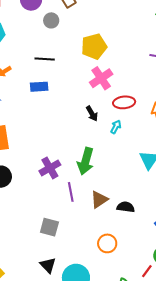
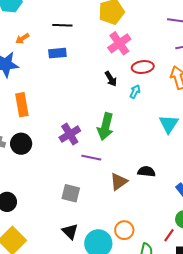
purple line: (71, 192) -> (91, 158), turned -66
brown triangle: (99, 200) -> (119, 182), moved
orange circle: (107, 243) -> (124, 230), moved

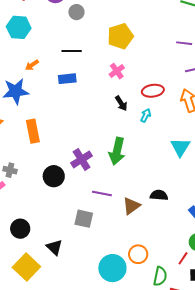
pink cross: (119, 43) -> (117, 71), moved, size x0.7
black circle: (21, 144) -> (54, 176), moved
purple line: (91, 158) -> (102, 193), moved
black triangle: (70, 231) -> (54, 247), moved

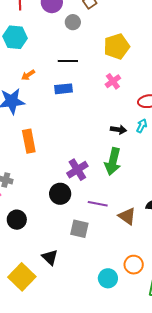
black arrow: (121, 103) -> (118, 130), moved, turned -49
black circle: (54, 176) -> (60, 194), moved
brown triangle: (131, 206) -> (127, 216), turned -48
black circle: (20, 229) -> (17, 220), moved
cyan circle: (112, 268) -> (108, 278), size x0.7

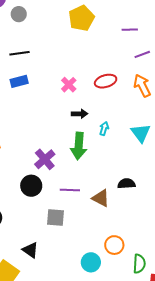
yellow pentagon: (117, 46) -> (81, 18), moved
pink cross: (113, 81) -> (69, 85), moved
cyan arrow: (142, 126) -> (104, 128), moved

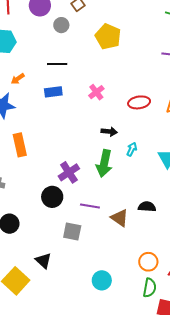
yellow pentagon: (81, 18) -> (108, 36), moved, turned -30
pink cross: (69, 85) -> (96, 92), moved
orange circle: (114, 245) -> (148, 262), moved

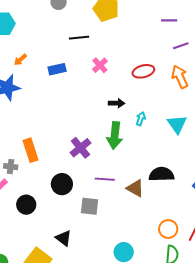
black line: (57, 64) -> (79, 38), moved
orange rectangle: (20, 145) -> (31, 150), moved
black circle: (52, 197) -> (62, 184), moved
black semicircle: (147, 207) -> (161, 174), size x1.4

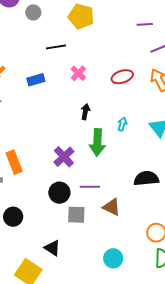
black arrow: (117, 103) -> (85, 112), moved, turned -77
black circle: (62, 184) -> (59, 193), moved
brown triangle: (135, 188) -> (112, 207), moved

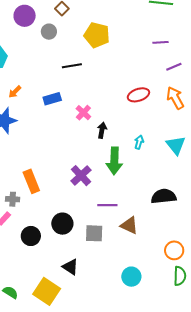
pink cross: (78, 73) -> (83, 113), moved
black circle: (59, 193) -> (62, 224), moved

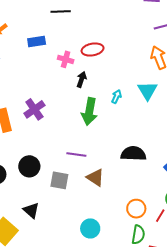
red ellipse: (138, 95) -> (93, 49), moved
pink cross: (83, 113) -> (66, 59), turned -35
cyan triangle: (176, 145) -> (147, 91), moved
purple cross: (81, 176) -> (34, 109), moved

